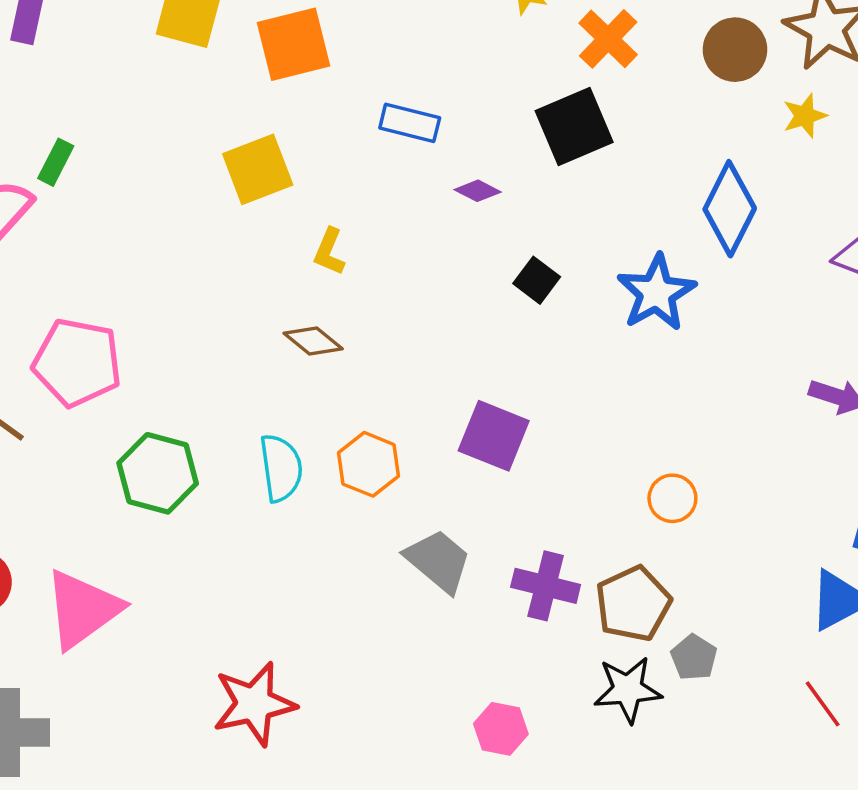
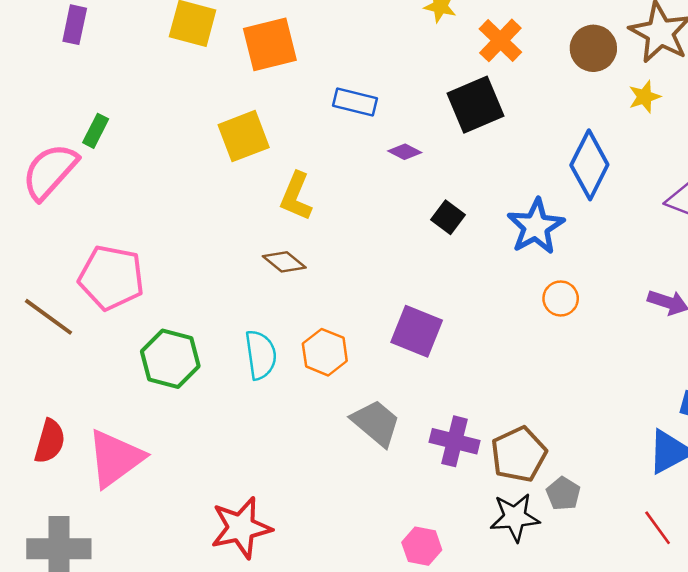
yellow L-shape: (329, 252) -> (296, 196), size x1.4
orange circle: (672, 498) -> (561, 298), moved

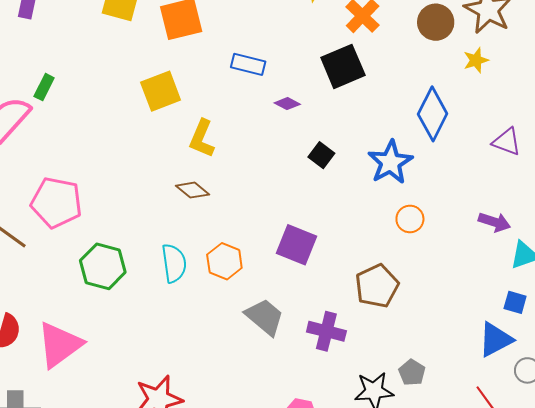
brown pentagon: (519, 454) -> (377, 286), moved

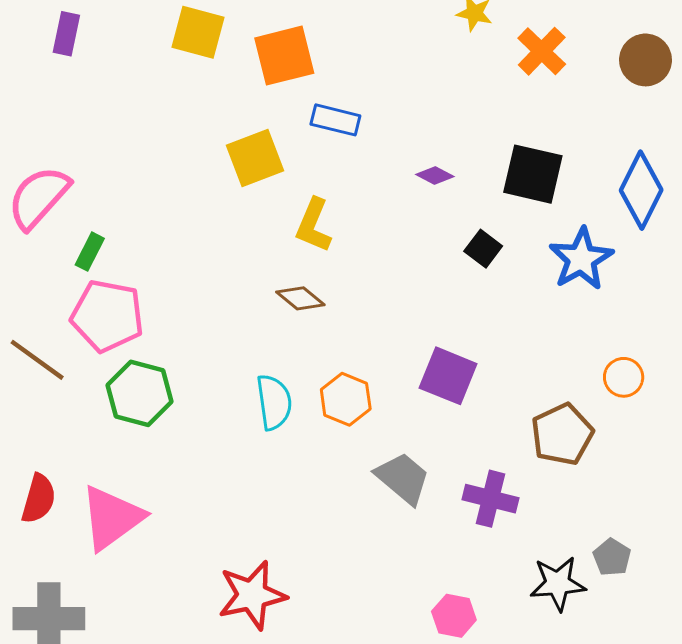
blue rectangle: (248, 64) -> (335, 120), moved
black square: (343, 66) -> (533, 174), moved, turned 36
green rectangle: (44, 87) -> (90, 252), moved
orange circle: (410, 219) -> (624, 377), moved
green hexagon: (103, 266) -> (140, 393), moved

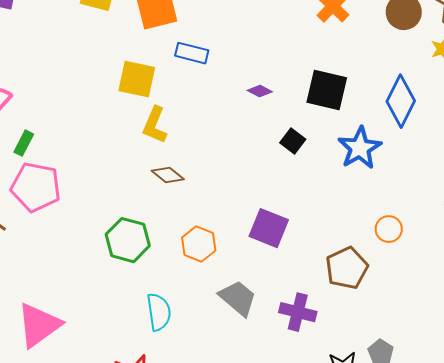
yellow square: (255, 158) -> (137, 79), turned 33
yellow L-shape: (314, 225) -> (155, 125), moved
green hexagon: (140, 393) -> (128, 240), moved
cyan semicircle: (274, 402) -> (159, 312), moved

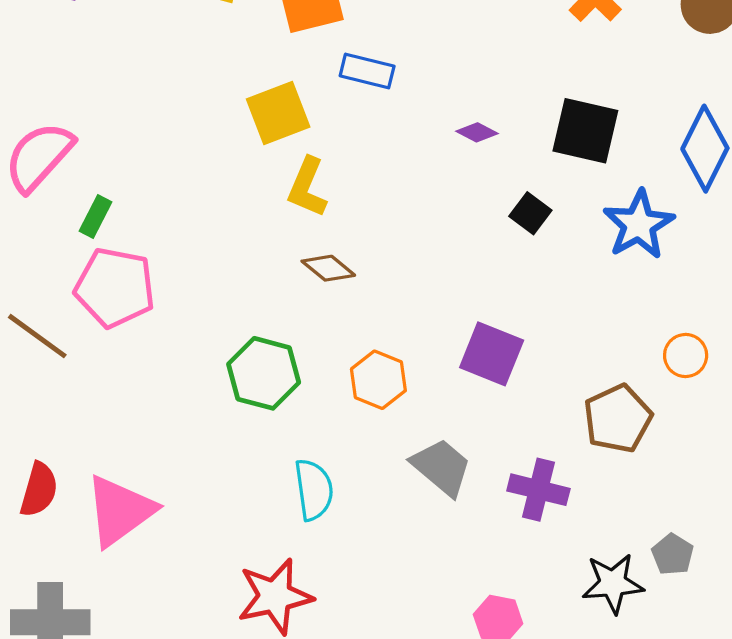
yellow square: (137, 79) -> (278, 113), turned -33

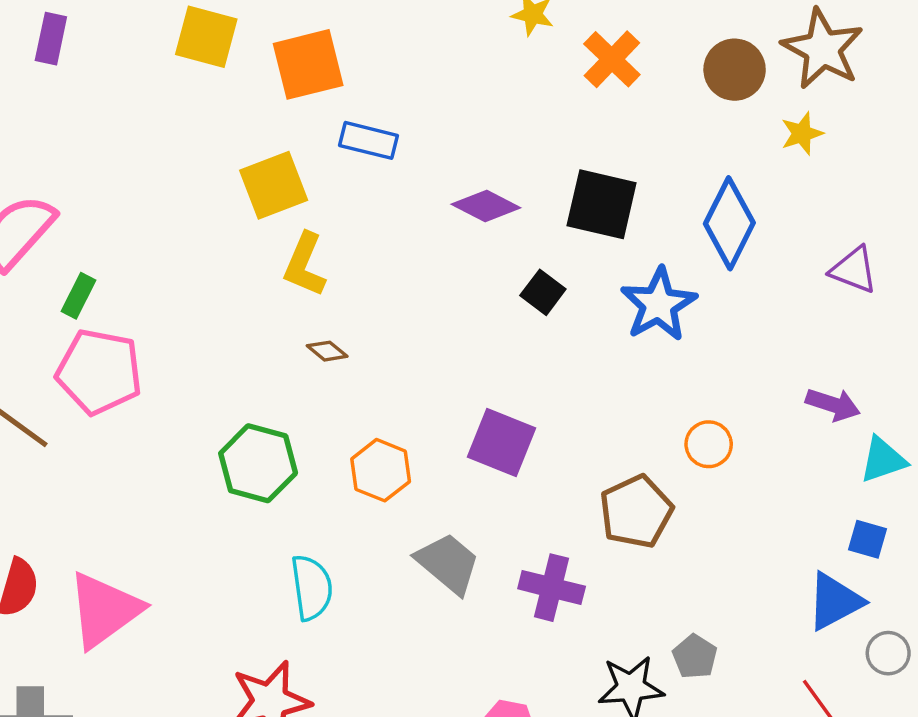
purple diamond: (477, 132) -> (486, 206), size x1.5
brown diamond: (328, 268) -> (327, 351), size x0.7

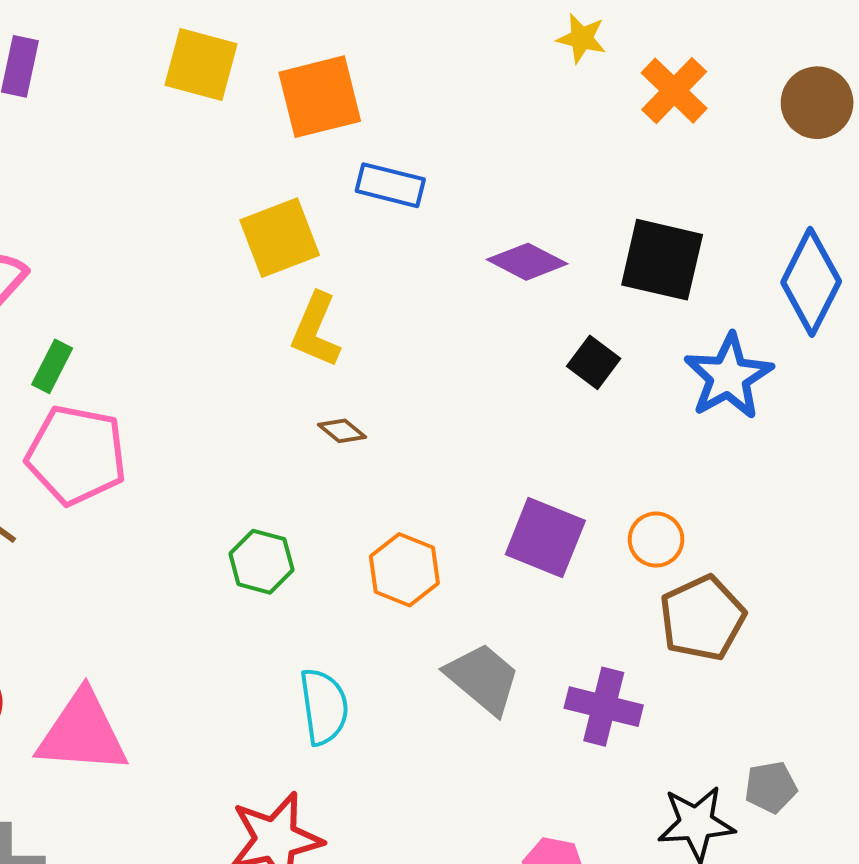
orange circle: (709, 444) -> (656, 540), moved
green hexagon: (258, 463) -> (261, 562), size x0.7
pink triangle: (104, 610) -> (82, 733), turned 40
gray pentagon: (695, 657) -> (771, 787), turned 30

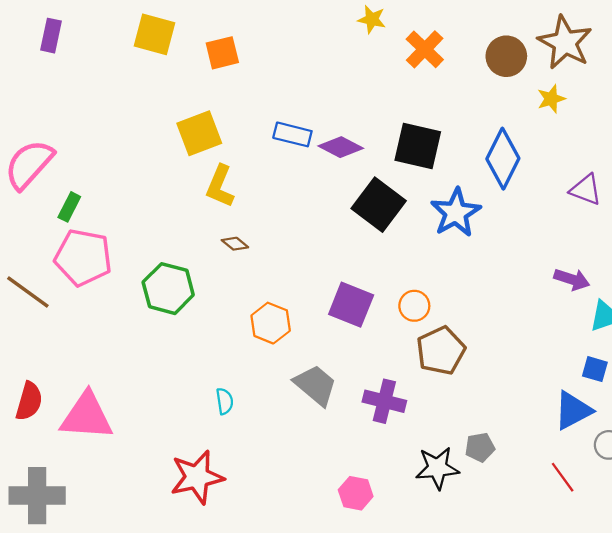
orange square: (320, 97) -> (222, 53), size x0.7
blue rectangle: (390, 185) -> (292, 134), moved
black square: (594, 362) -> (379, 205), size x1.8
green hexagon: (261, 562) -> (168, 289), moved, size x1.4
cyan semicircle: (324, 707) -> (225, 401), size x0.6

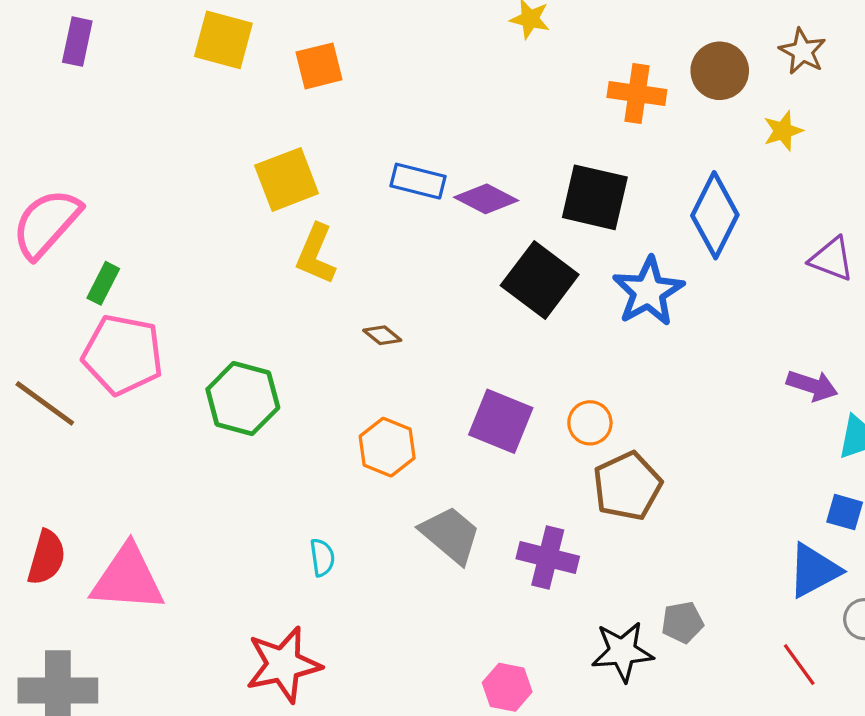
brown star: (565, 42) -> (802, 51), size x0.6
orange cross: (425, 49) -> (637, 94), moved, turned -36
brown diamond: (235, 244) -> (382, 335), moved

